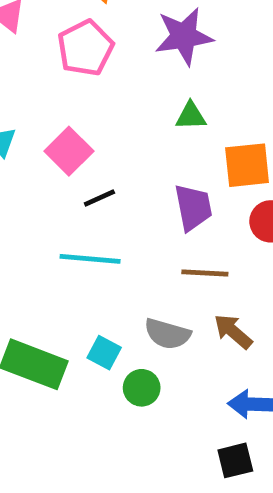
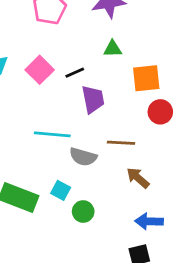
black line: (99, 198) -> (75, 73), moved
purple trapezoid: (193, 207) -> (93, 99), moved
gray semicircle: (167, 334) -> (83, 157), moved

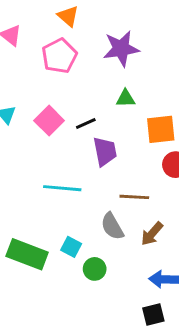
gray semicircle: (83, 157) -> (112, 226), moved, turned 44
brown arrow: (138, 178) -> (152, 234), turned -90

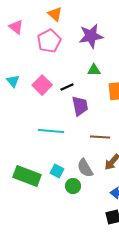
gray semicircle: (112, 226) -> (85, 168), moved

